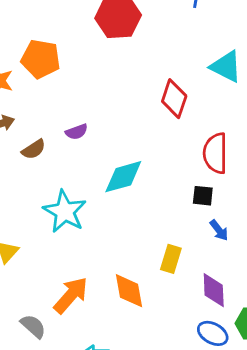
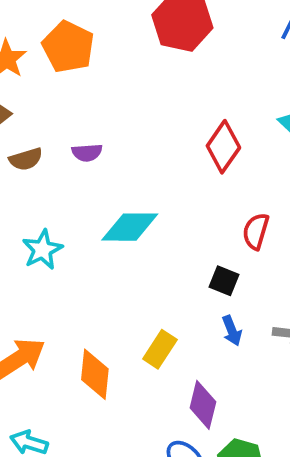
red semicircle: (215, 153) -> (256, 231), size x0.7
cyan star: (65, 211) -> (42, 250), size x0.7

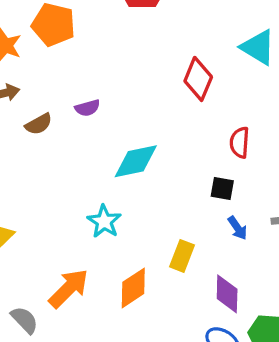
cyan star: (42, 250) -> (104, 221), moved
orange diamond: (95, 374) -> (133, 288), turned 63

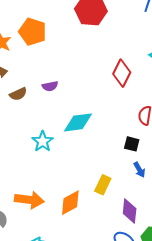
cyan star: (104, 221) -> (43, 141), moved
orange arrow: (69, 288) -> (29, 200), turned 48

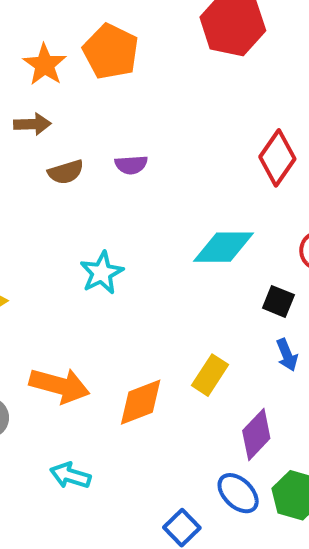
cyan diamond: (78, 122) -> (224, 247), moved
purple diamond: (130, 211) -> (256, 434), turned 30

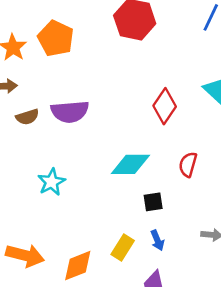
purple semicircle: (131, 165) -> (70, 112), size x1.8
black square: (278, 301) -> (153, 202), moved, turned -30
blue arrow: (287, 355) -> (157, 240), moved

